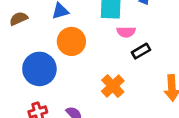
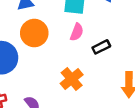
pink semicircle: (126, 32) -> (77, 32), moved, turned -72

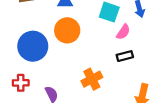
pink semicircle: (77, 32) -> (123, 32), moved

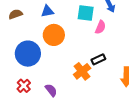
black rectangle: (125, 56) -> (98, 59), moved
red cross: (21, 83) -> (24, 86), turned -32

